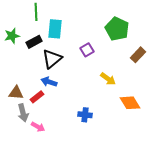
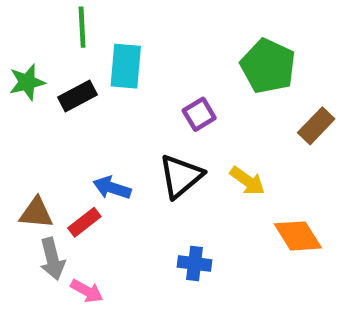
black triangle: (52, 59) -> (181, 176), moved

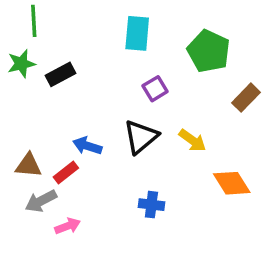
green line: (82, 27) -> (34, 21), moved
cyan rectangle: (126, 66) -> (137, 33), moved
gray arrow: (52, 259) -> (41, 201), turned 76
pink arrow: (87, 291) -> (68, 226), turned -50

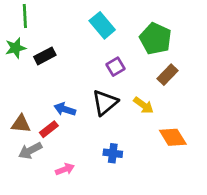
cyan rectangle: (137, 33) -> (102, 25), turned -45
brown rectangle: (246, 98) -> (167, 75), moved
pink arrow: (68, 226) -> (65, 169), moved

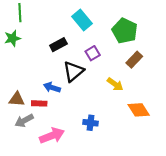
black rectangle: (45, 56) -> (58, 45), moved
black triangle: (105, 103) -> (73, 71), moved
red rectangle: (49, 129) -> (39, 103), turned 40
pink arrow: (65, 169) -> (52, 136), size x1.6

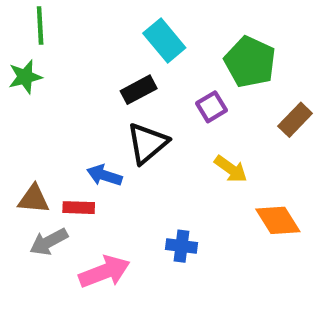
black rectangle: (58, 45) -> (139, 90), moved
purple square: (93, 53) -> (211, 107), moved
brown rectangle: (134, 60) -> (295, 120), moved

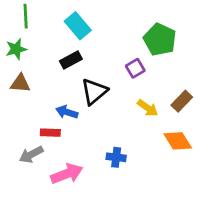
cyan rectangle: (164, 40) -> (78, 26), moved
black rectangle: (139, 90) -> (71, 60), moved
brown rectangle: (295, 120) -> (182, 101), moved
brown triangle: (34, 199) -> (20, 83), moved

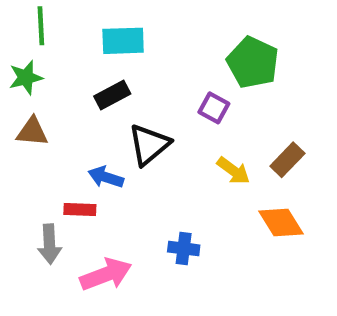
cyan rectangle: (78, 26) -> (123, 41), turned -52
purple square: (135, 68) -> (214, 108), turned -30
gray arrow: (31, 155) -> (50, 244), turned -65

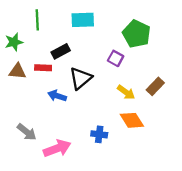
green line: (41, 26) -> (37, 20), moved
cyan rectangle: (123, 41) -> (83, 20), moved
red rectangle: (80, 210) -> (43, 68), moved
orange diamond: (281, 222) -> (132, 120), moved
gray arrow: (50, 244) -> (27, 132), turned -48

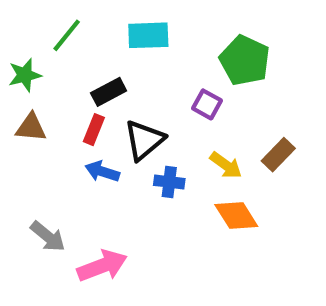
green line: (37, 20) -> (67, 35), turned 42
red rectangle: (43, 68) -> (94, 130), moved, turned -70
blue cross: (99, 134) -> (169, 182), moved

